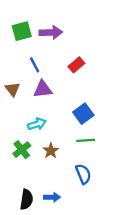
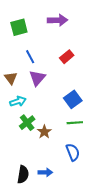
purple arrow: (51, 32) -> (58, 20), moved
purple triangle: (43, 89) -> (37, 78), turned -42
cyan arrow: (37, 124) -> (18, 101), moved
green cross: (22, 150) -> (27, 123), moved

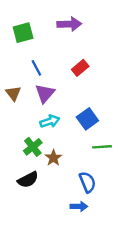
cyan arrow: (18, 101) -> (50, 121), moved
green line: (75, 123) -> (102, 147), moved
blue arrow: (45, 172) -> (79, 206), moved
black semicircle: (23, 174) -> (28, 180), moved, turned 54

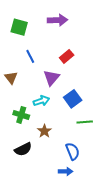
green square: (23, 33) -> (19, 27), turned 30
purple triangle: (45, 93) -> (51, 78), moved
green cross: (33, 147) -> (21, 115), moved, turned -35

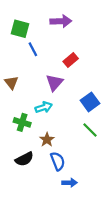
blue line: (30, 56) -> (33, 49), moved
blue square: (73, 99) -> (90, 102), moved
green line: (85, 122) -> (90, 130), turned 49
blue semicircle: (73, 151) -> (58, 161), moved

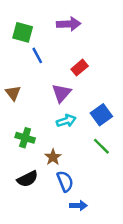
cyan arrow: (44, 107) -> (66, 121), moved

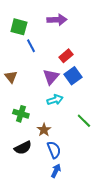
blue square: (101, 115) -> (73, 76), moved
blue arrow: (78, 206) -> (56, 171), moved, turned -64

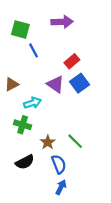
brown triangle: (11, 77) -> (12, 84), turned 40
purple triangle: (51, 77) -> (55, 84), turned -36
cyan arrow: (55, 100) -> (32, 103), moved
green line: (84, 121) -> (75, 141), moved

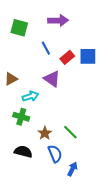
blue line: (34, 50) -> (46, 48), moved
blue square: (80, 83) -> (88, 56), moved, turned 36
black semicircle: (25, 162) -> (23, 152), turned -138
blue arrow: (61, 187) -> (72, 169), moved

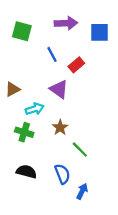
blue square: (88, 56) -> (100, 32), moved
brown star: (45, 133) -> (60, 128), moved

